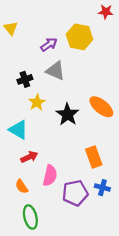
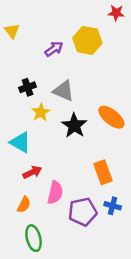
gray triangle: (55, 71) -> (63, 91), moved
orange semicircle: (22, 186) -> (24, 205), turned -120

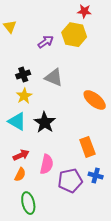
red star: (116, 13) -> (84, 11), moved
yellow star: (41, 112) -> (24, 96), moved
black star: (74, 126) -> (45, 122), moved
red arrow: (32, 172) -> (21, 155), moved

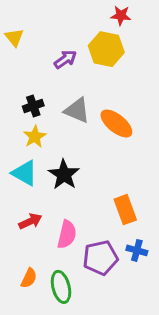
orange ellipse: (95, 100) -> (116, 123), moved
orange semicircle: (20, 174) -> (29, 278), moved
green ellipse: (28, 203) -> (61, 287), moved

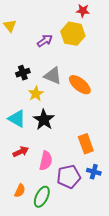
yellow star: (35, 137) -> (36, 94), moved
green ellipse: (61, 287) -> (42, 197), turned 40

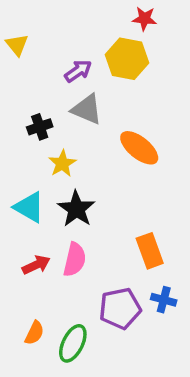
gray triangle: (53, 76) -> (87, 109), moved
pink semicircle: (46, 161) -> (75, 260), moved

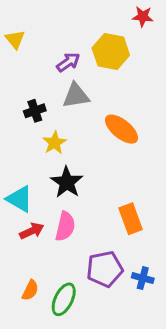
red star: (144, 19) -> (143, 17), moved
gray triangle: (87, 109) -> (76, 96), turned -32
cyan triangle: (29, 207) -> (20, 199), moved
blue cross: (164, 300) -> (143, 278), moved

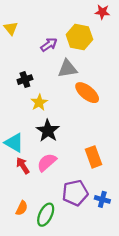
gray triangle: (76, 96) -> (67, 69), moved
pink semicircle: (65, 226) -> (47, 162), turned -144
red arrow: (32, 231) -> (23, 166), turned -98

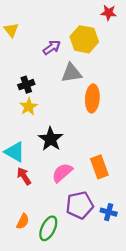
orange ellipse: (87, 93) -> (92, 98), turned 55
yellow star: (39, 102) -> (29, 107), moved
pink semicircle: (47, 162) -> (62, 173), moved

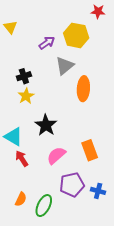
gray triangle: (71, 73) -> (65, 66), turned -30

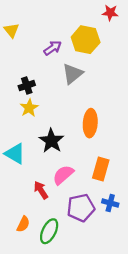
orange ellipse: (83, 89) -> (90, 123), moved
orange rectangle: (90, 150) -> (101, 169), turned 36
red arrow: (22, 159) -> (41, 190), moved
blue cross: (98, 191) -> (110, 203), moved

